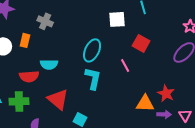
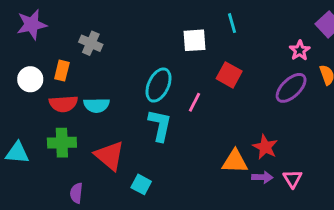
pink line: (125, 65) -> (195, 102), moved, turned 56
red semicircle: (29, 76) -> (63, 104), moved
green cross: (19, 101) -> (62, 143), moved

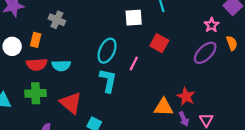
purple arrow: (262, 177) -> (184, 119), turned 64

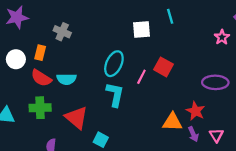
red square: (159, 43) -> (164, 67), moved
purple ellipse: (205, 53) -> (215, 82), moved, turned 45
red semicircle: (37, 64) -> (41, 78), turned 36

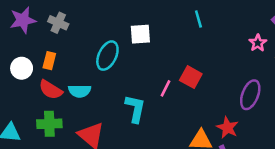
white square: (141, 29) -> (140, 34), moved
gray cross: (62, 32) -> (58, 23), moved
cyan ellipse: (114, 64) -> (107, 56), moved
purple ellipse: (215, 82) -> (250, 95), turned -70

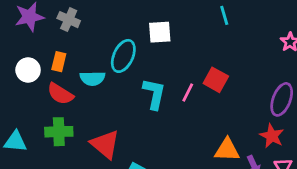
cyan semicircle: (80, 91) -> (92, 78), moved
cyan L-shape: (135, 109) -> (154, 94), moved
red star: (227, 128) -> (272, 136), moved

